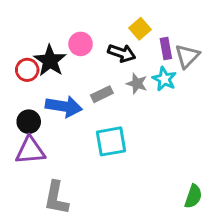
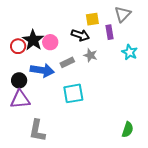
yellow square: (140, 29) -> (92, 19), turned 32
pink circle: (81, 44) -> (50, 42), moved
gray triangle: (187, 56) -> (123, 14), moved
cyan star: (164, 79) -> (130, 52), moved

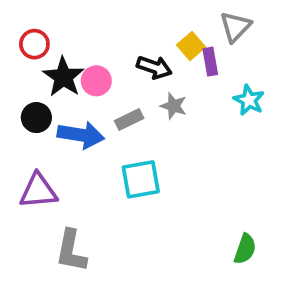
yellow square: (92, 19) -> (191, 46), moved, turned -32
red circle: (18, 46) -> (34, 44), moved
black circle: (19, 80) -> (36, 118), moved

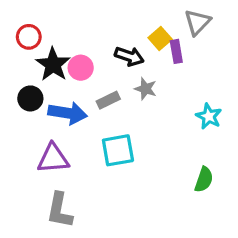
cyan star: (249, 100) -> (209, 116), moved
purple triangle: (38, 191) -> (53, 158), moved
green semicircle: (245, 249) -> (204, 180), moved

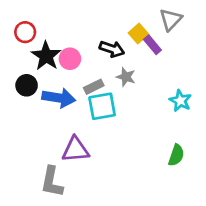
purple rectangle: (176, 51) -> (152, 45), turned -30
cyan square: (118, 150) -> (102, 106), moved
purple triangle: (53, 158) -> (76, 150), moved

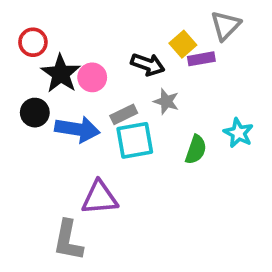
purple rectangle: (152, 45) -> (201, 59), turned -60
green semicircle: (176, 155) -> (196, 150), moved

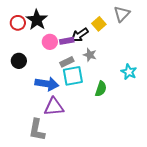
purple rectangle: (201, 59) -> (67, 41), moved
black arrow: (148, 64) -> (80, 35), turned 126
black star: (61, 74) -> (37, 20), moved
blue arrow: (77, 129) -> (47, 84), moved
green semicircle: (196, 150) -> (101, 89), moved

